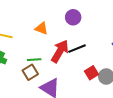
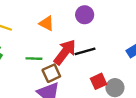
brown square: (30, 72) -> (51, 73), moved

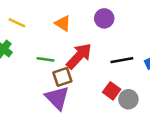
black line: (85, 51) -> (122, 60), moved
red square: (99, 81) -> (112, 91), turned -35

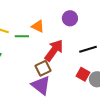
green line: (45, 59) -> (22, 36), moved

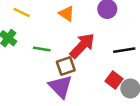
green line: (22, 36) -> (42, 49), moved

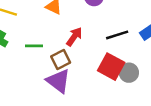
red arrow: (82, 46) -> (74, 37), size x0.7
red square: (114, 80) -> (111, 67), size x1.5

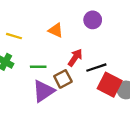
black line: (117, 35) -> (96, 68), moved
purple triangle: (58, 81) -> (43, 91), moved, turned 50

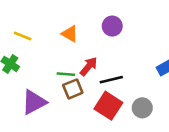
green line: (38, 67) -> (66, 74), moved
red square: (110, 85) -> (108, 106), moved
purple triangle: (43, 91) -> (34, 102), moved

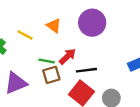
purple circle: (112, 26) -> (92, 23), size x1.5
yellow line: (23, 36) -> (25, 35), moved

